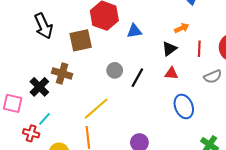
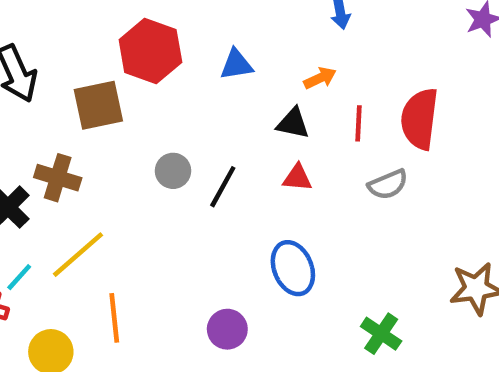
blue triangle: (134, 31) -> (236, 65), moved
black triangle: (169, 49) -> (293, 123), turned 49
blue ellipse: (184, 106) -> (293, 268), moved
yellow line: (96, 109) -> (78, 255), moved

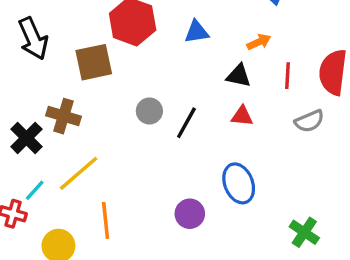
purple circle: (227, 329) -> (190, 214), moved

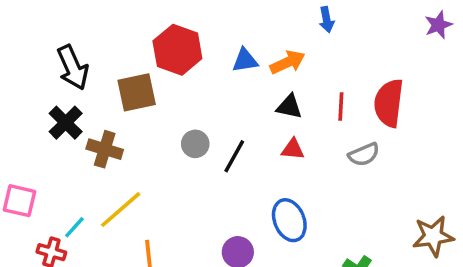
orange arrow: (259, 42) -> (288, 62), moved, size x1.4
black cross: (26, 138) -> (66, 123), moved

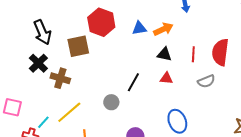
gray circle: (195, 144) -> (111, 102), moved
blue ellipse: (289, 220) -> (177, 121), moved

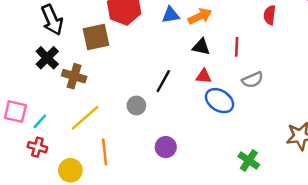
red semicircle: (220, 52) -> (270, 15), moved, size x0.6
blue ellipse: (177, 121) -> (220, 101), moved, turned -35
cyan line: (43, 122) -> (40, 121), moved

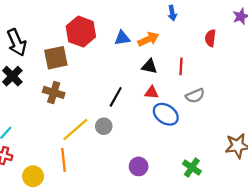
brown cross: (74, 76) -> (54, 92), moved
gray circle: (136, 105) -> (104, 126), moved
yellow line: (85, 118) -> (75, 129), moved
purple circle: (166, 147) -> (139, 166), moved

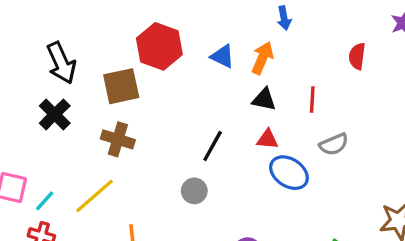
blue arrow: (172, 13) -> (284, 18), moved
blue triangle: (122, 38) -> (223, 56), turned 35
orange arrow: (148, 39) -> (262, 58), turned -42
yellow line: (75, 129) -> (95, 196), moved

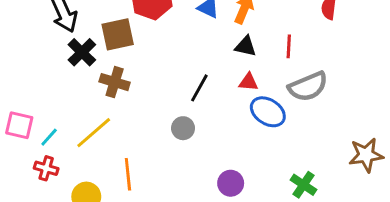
black cross: (55, 114) -> (82, 52), moved
gray semicircle: (334, 144) -> (308, 86), size x1.5

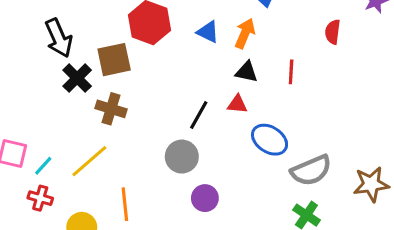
red triangle: (248, 82) -> (237, 104), moved
gray semicircle: (308, 86) -> (311, 170), moved
gray circle: (183, 128) -> (182, 157), size x1.4
purple circle: (231, 183) -> (205, 198), moved

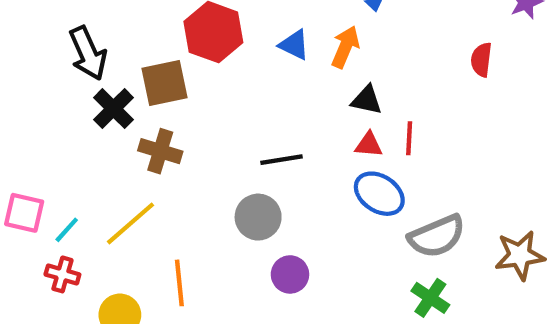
red semicircle: (333, 32) -> (481, 60), moved
black triangle: (246, 72) -> (367, 100), moved
red line: (291, 72) -> (409, 138), moved
red triangle: (237, 104) -> (369, 145), moved
black line: (199, 115) -> (281, 160), turned 52

